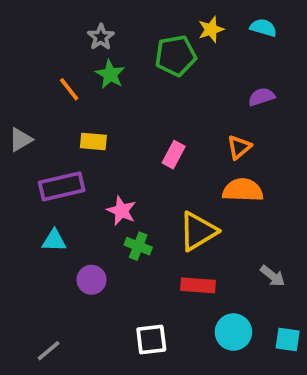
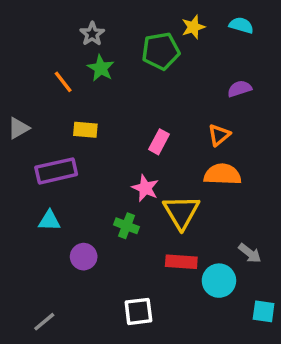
pink star: (121, 211) -> (145, 188), moved
yellow triangle: (198, 231) -> (181, 212), turned -30
cyan circle: (233, 332) -> (219, 281), moved

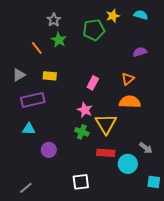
gray triangle: (19, 128) -> (19, 75), moved
green cross: (126, 226) -> (82, 132), moved

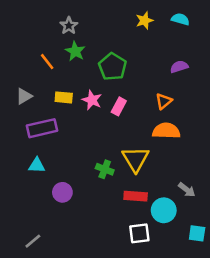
green pentagon: (94, 30) -> (112, 67), moved, turned -30
pink star: (85, 110) -> (92, 100), moved
white square: (81, 182) -> (139, 233), moved

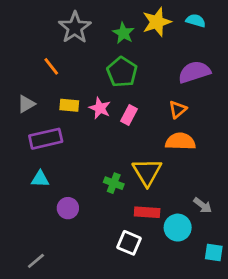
yellow star: (144, 21) -> (157, 22), size x1.5
gray star: (69, 26) -> (75, 28), size x1.6
green star: (75, 51) -> (123, 33), moved
purple semicircle: (179, 67) -> (194, 72), size x1.6
white square: (139, 233) -> (129, 243), moved, turned 30

